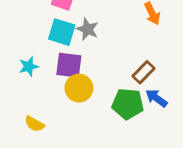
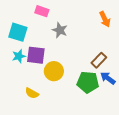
cyan square: (62, 32) -> (18, 32), moved
purple square: (69, 65) -> (36, 55), moved
yellow semicircle: (34, 124) -> (32, 93), moved

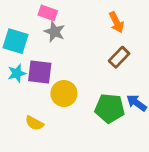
orange arrow: (105, 19) -> (116, 22), moved
gray star: (60, 30) -> (55, 32), moved
brown rectangle: (99, 60) -> (119, 57), moved

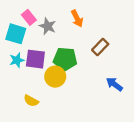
pink rectangle: (48, 13) -> (29, 17), moved, turned 32
orange arrow: (116, 22) -> (77, 19), moved
green pentagon: (110, 108) -> (65, 59), moved

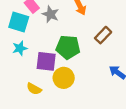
purple square: (35, 59) -> (46, 61), moved
yellow circle: (55, 77) -> (64, 78), moved

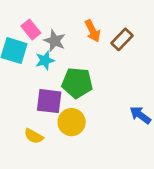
brown rectangle: (103, 35) -> (122, 39), moved
cyan star: (20, 48) -> (45, 60), moved

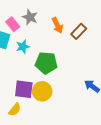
gray star: (55, 41) -> (30, 17), moved
purple square: (49, 101) -> (24, 89), moved
yellow semicircle: (34, 136) -> (15, 110), moved, turned -80

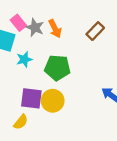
gray star: (30, 17) -> (35, 27), moved
orange arrow: (57, 25) -> (55, 29), moved
cyan star: (23, 47) -> (24, 59), moved

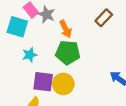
orange arrow: (55, 29) -> (66, 29), moved
cyan star: (24, 59) -> (30, 55), moved

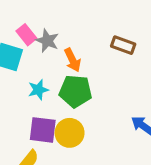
brown rectangle: (104, 18) -> (123, 45), turned 66
cyan star: (30, 55) -> (38, 90), moved

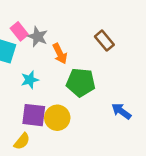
brown rectangle: (123, 45) -> (104, 41), turned 30
green pentagon: (76, 91) -> (81, 82), moved

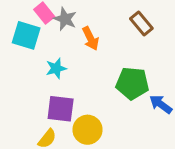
green pentagon: (81, 82) -> (132, 83), moved
yellow circle: (57, 118) -> (88, 130), moved

